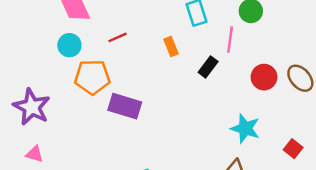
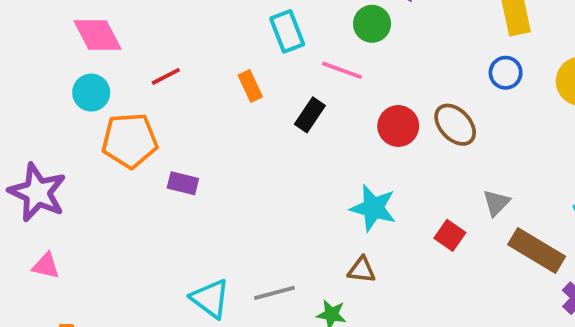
pink line: (230, 40) -> (342, 70), turned -75
purple rectangle: (125, 106) -> (183, 183), size x0.6

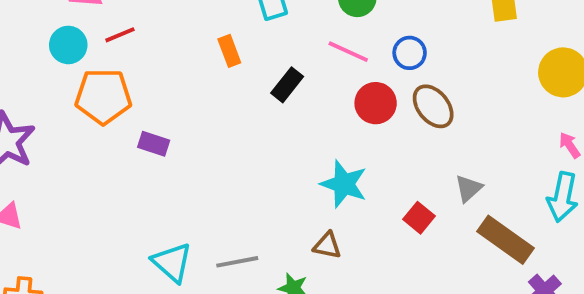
pink line: (342, 70) -> (348, 52), moved
blue circle: (506, 73) -> (410, 53), moved
red line: (166, 76) -> (120, 35), moved

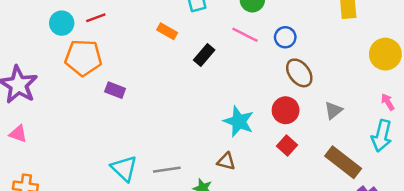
orange rectangle: (229, 51) -> (167, 31), turned -42
red circle: (376, 103) -> (286, 110), moved
gray triangle: (469, 188) -> (333, 110), moved

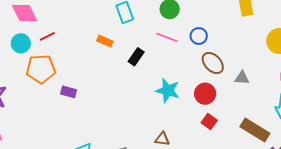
gray triangle: (333, 110) -> (242, 78), moved, turned 49
cyan star: (239, 121) -> (168, 90), moved

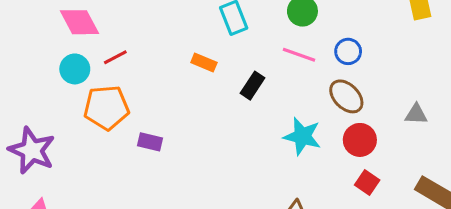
brown ellipse: (213, 63) -> (346, 96), moved

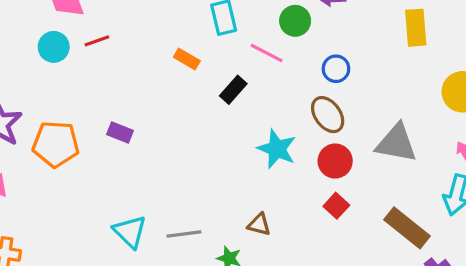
pink line: (299, 55) -> (267, 53), moved
orange pentagon: (106, 108) -> (56, 144), moved
gray triangle: (416, 114) -> (396, 143), size x1.8

